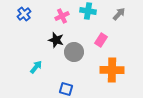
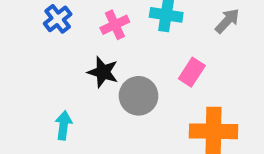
blue cross: (24, 14) -> (58, 19), moved
cyan arrow: (36, 67) -> (64, 125), turned -32

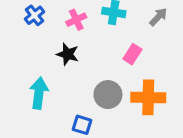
gray circle: (139, 96) -> (108, 95), moved
cyan arrow: (64, 125) -> (39, 93), size x1.5

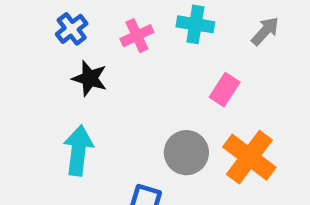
black star: (68, 54) -> (90, 78), moved
orange cross: (148, 97) -> (249, 157), turned 36

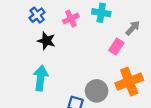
gray arrow: (265, 31) -> (133, 28), moved
gray circle: (186, 153) -> (97, 91), moved
orange cross: (249, 157) -> (129, 82), turned 32

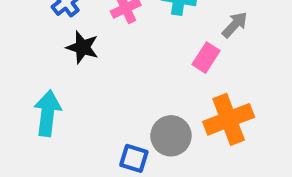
cyan arrow: (41, 78) -> (48, 113), moved

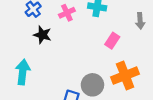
gray arrow: (235, 25) -> (140, 21), moved, turned 133

